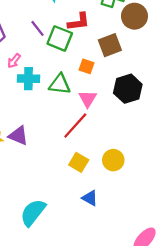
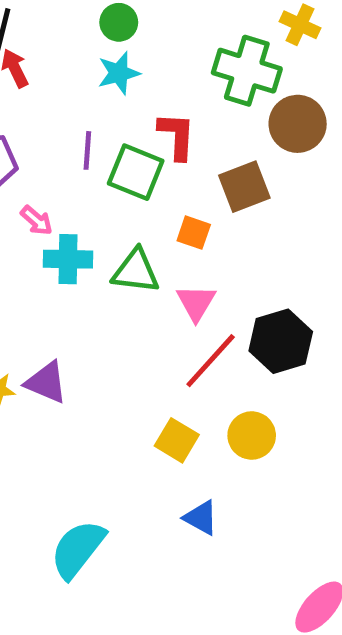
red L-shape: (79, 22) -> (177, 136), turned -80
purple line: (37, 28) -> (87, 150), turned 42
pink arrow: (14, 61) -> (37, 220), turned -88
black hexagon: (128, 89) -> (281, 341), moved
red line: (75, 126) -> (211, 361), moved

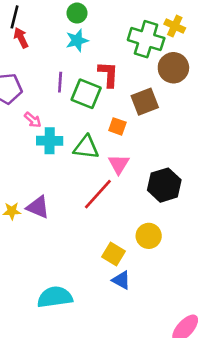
yellow cross: (300, 25) -> (175, 26), moved
red line: (211, 361) -> (98, 194), moved
yellow square: (177, 440) -> (113, 254), moved
cyan semicircle: (78, 549) -> (55, 297), turned 44

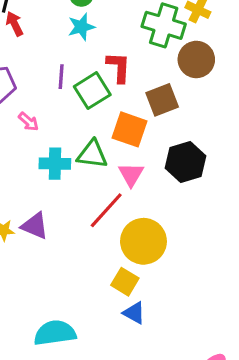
green square: (86, 94) -> (92, 91), turned 36
orange square: (117, 126) -> (130, 129), size x1.6
cyan cross: (50, 141) -> (55, 164), moved
black hexagon: (164, 185) -> (185, 162), moved
yellow circle: (149, 236) -> (143, 241), moved, size x1.5

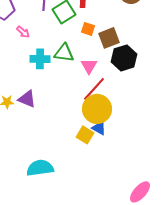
brown square: (162, 100) -> (109, 38), moved
orange square: (130, 129) -> (88, 29), moved, size x0.6
red line: (106, 210) -> (94, 89), moved
blue triangle: (134, 313) -> (99, 128), moved

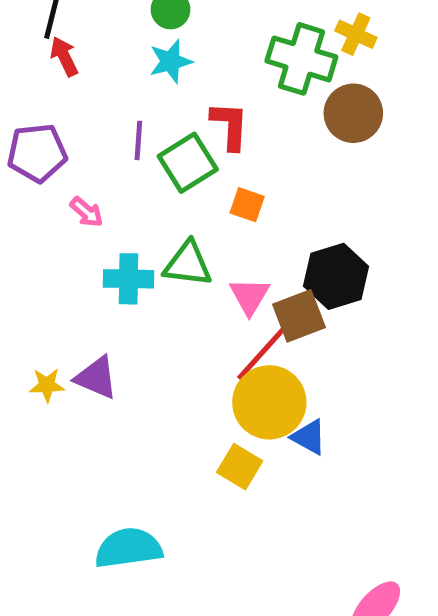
brown square: (109, 38) -> (299, 316), moved
blue triangle: (99, 128) -> (309, 437), moved

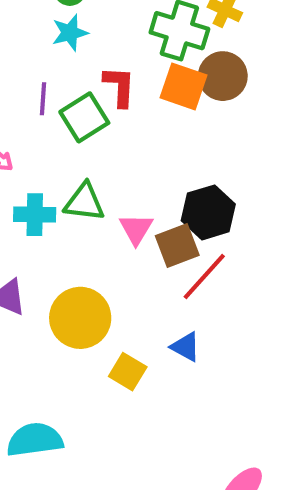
orange square: (247, 205) -> (184, 86), moved, size x1.6
red line: (262, 353) -> (204, 277), moved
yellow circle: (269, 402) -> (80, 318), moved

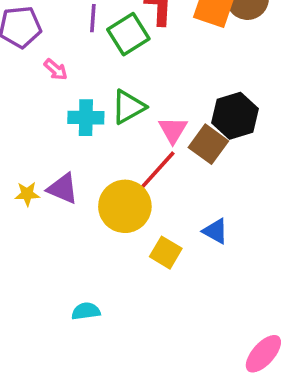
green triangle: (84, 202) -> (128, 107), turned -36
brown square: (177, 246) -> (208, 144), turned -33
red line: (204, 277) -> (157, 171), moved
cyan semicircle: (35, 440) -> (86, 311), size x0.6

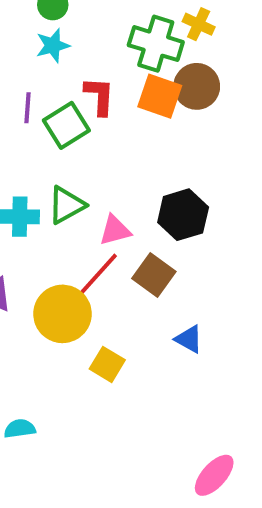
pink triangle: (173, 130) -> (115, 230), turned 44
brown square: (208, 144) -> (154, 275), moved
blue triangle: (215, 231) -> (189, 339), moved

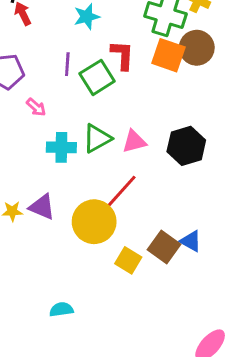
pink triangle: (115, 230) -> (134, 141), moved
brown square: (154, 275) -> (164, 247), moved

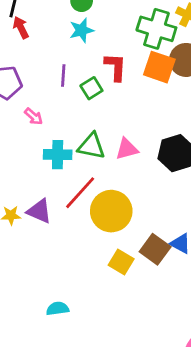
green square: (97, 77) -> (91, 88), size x0.7
green triangle: (97, 138) -> (91, 146), turned 40
red line: (121, 192) -> (80, 193), moved
yellow circle: (94, 222) -> (111, 211), moved

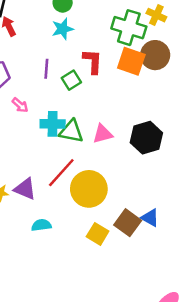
cyan cross: (58, 155) -> (53, 124), moved
cyan semicircle: (58, 309) -> (41, 225), moved

